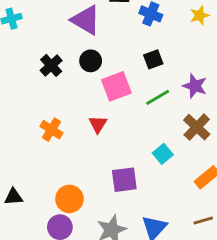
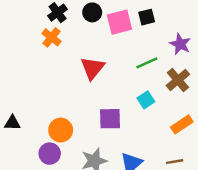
pink square: (116, 86) -> (119, 22), moved
green line: (158, 97) -> (147, 63), moved
red triangle: (98, 124) -> (92, 68), size x1.5
orange cross: (51, 130) -> (52, 37), moved

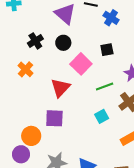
pink square: (119, 22) -> (81, 64), moved, turned -35
orange cross: (52, 37) -> (25, 69), moved
purple square: (110, 119) -> (54, 118), moved

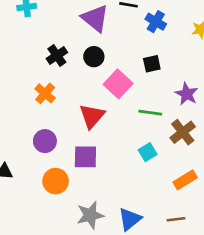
green line: (105, 87) -> (150, 113), turned 30
purple circle: (21, 154) -> (45, 141), moved

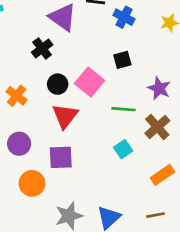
black cross: (57, 56) -> (42, 48), moved
black circle: (94, 57) -> (58, 84), moved

